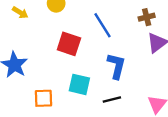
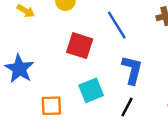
cyan square: (79, 84) -> (91, 90), turned -35
black line: (112, 100) -> (127, 107), turned -48

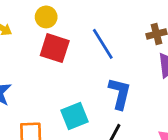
red square: (80, 46) -> (55, 48), moved

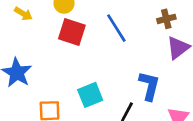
blue L-shape: (120, 93) -> (149, 86), moved

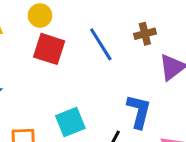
brown cross: (166, 19) -> (145, 34), moved

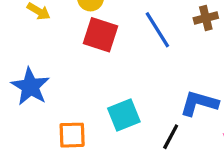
blue L-shape: (139, 111) -> (199, 103), turned -88

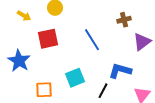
blue line: (157, 30) -> (92, 40), moved
red square: (101, 35) -> (48, 39), moved, turned -30

